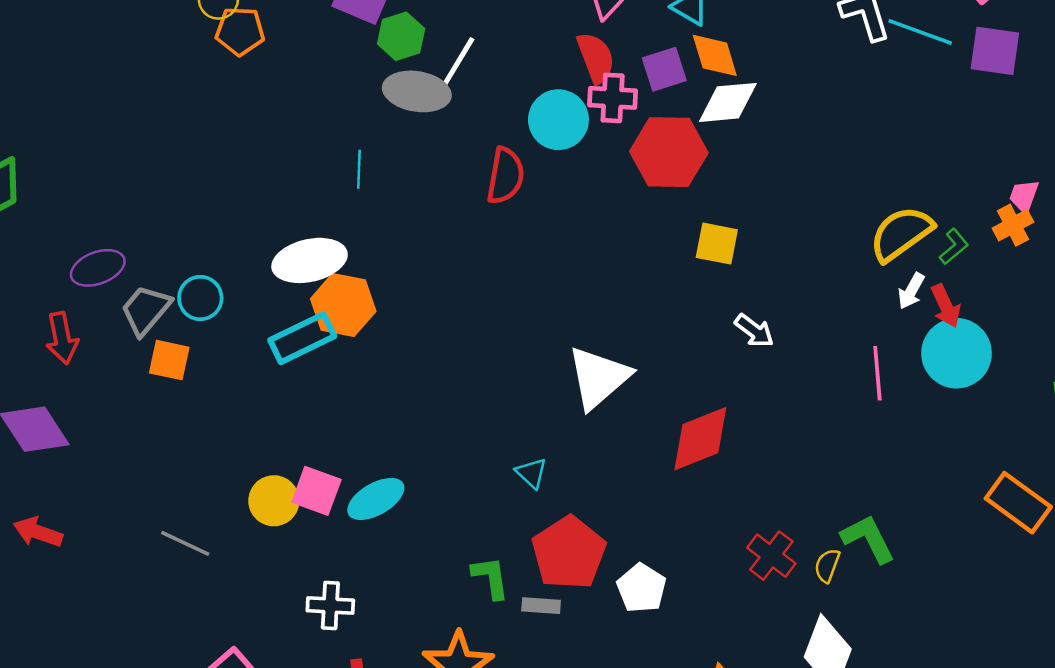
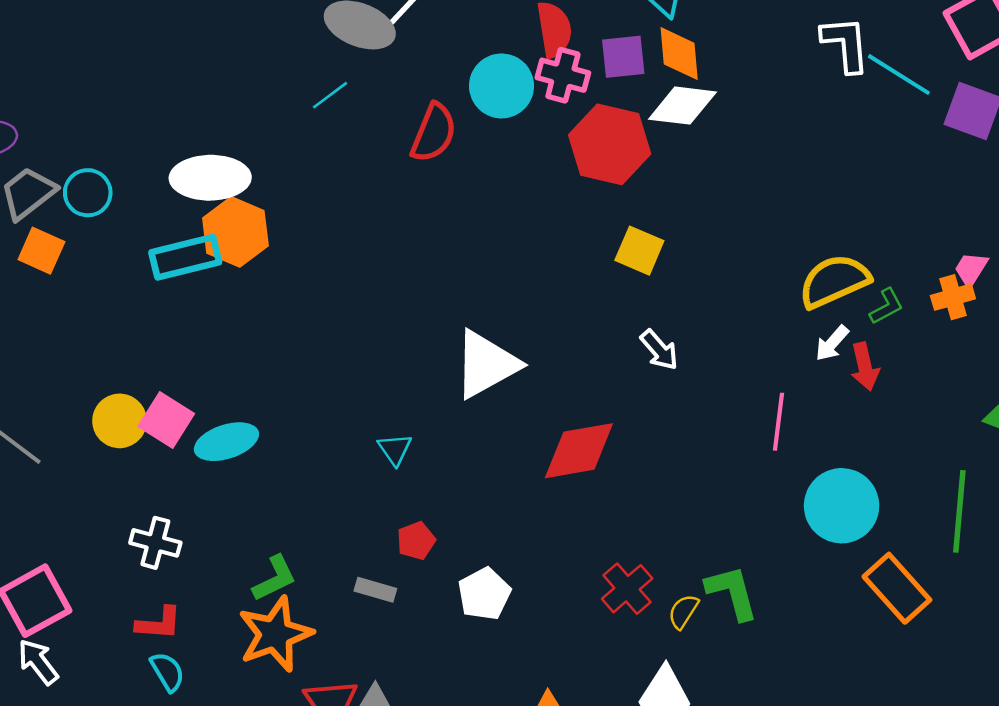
cyan line: (359, 169) -> (330, 95), moved, turned 39
cyan circle: (957, 353) -> (842, 506), moved
red pentagon: (569, 553) -> (416, 541), size x0.5
green L-shape: (491, 578) -> (275, 578), moved, turned 60

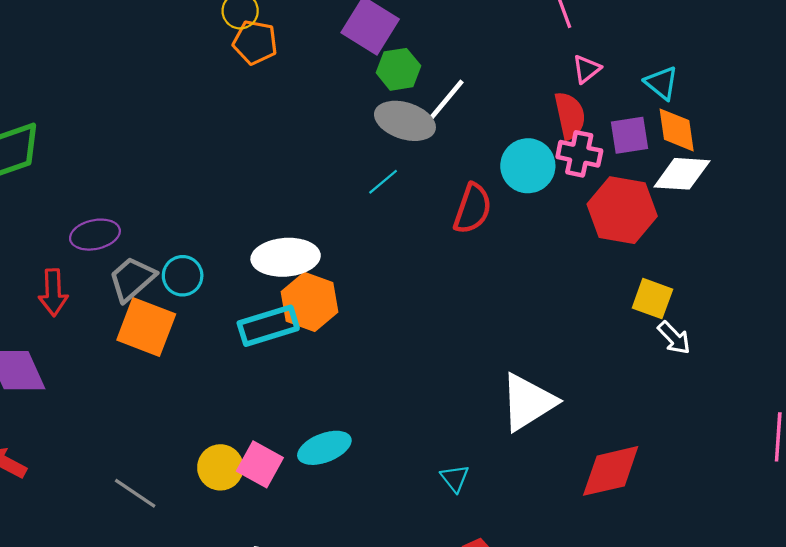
orange square: (41, 251) -> (146, 327), size x1.5
white arrow: (659, 350) -> (674, 338), moved
cyan ellipse: (226, 442) -> (324, 448), moved

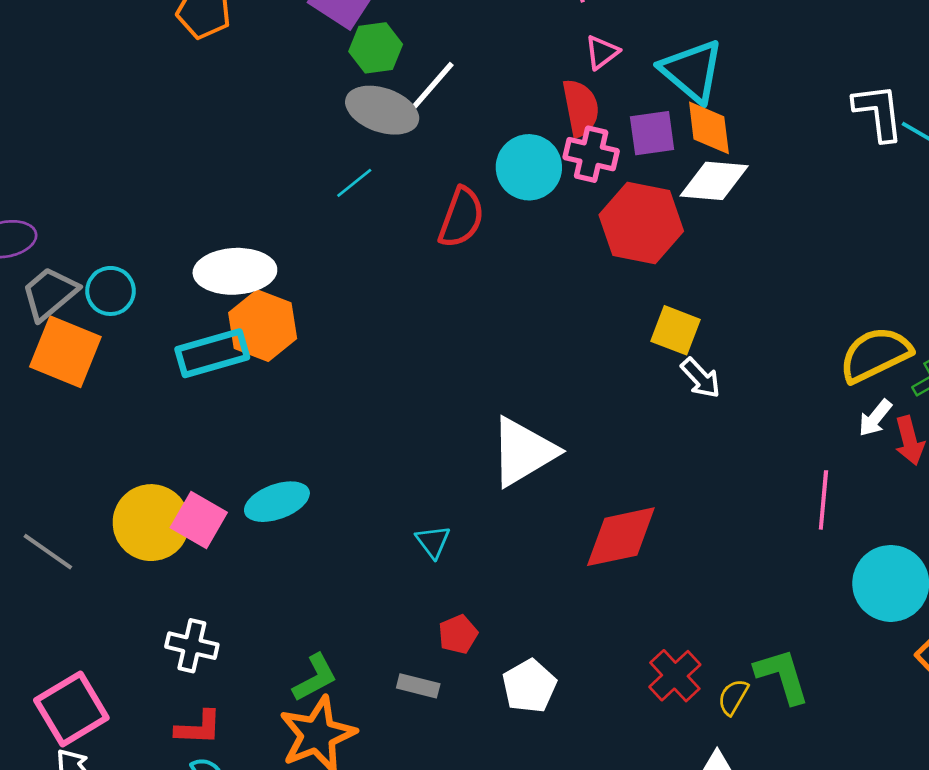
cyan triangle: (661, 83) -> (692, 71), size x1.6
yellow circle: (220, 467) -> (151, 523), size x1.4

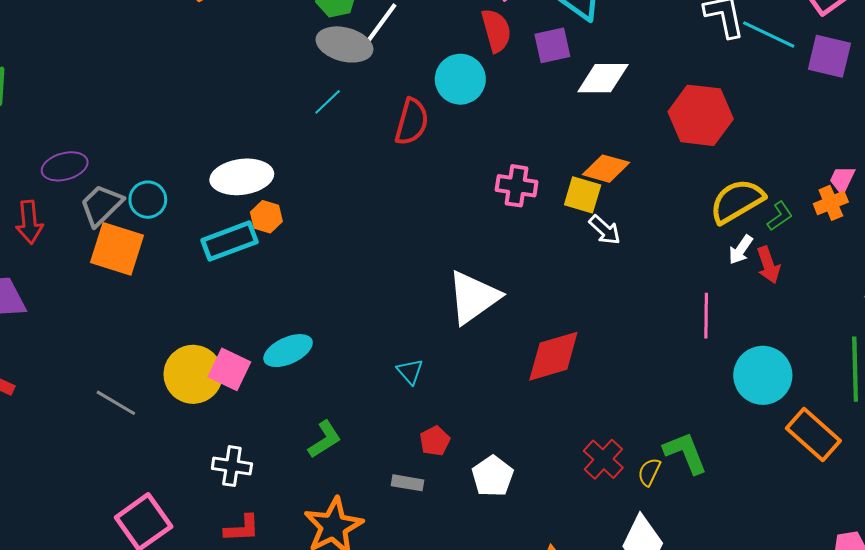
orange diamond: (709, 128) -> (606, 169), moved, turned -63
pink cross: (591, 154) -> (517, 186), moved
red hexagon: (641, 223) -> (701, 115), moved
orange hexagon: (263, 326) -> (266, 217), size x0.6
green L-shape: (315, 678) -> (325, 439), moved

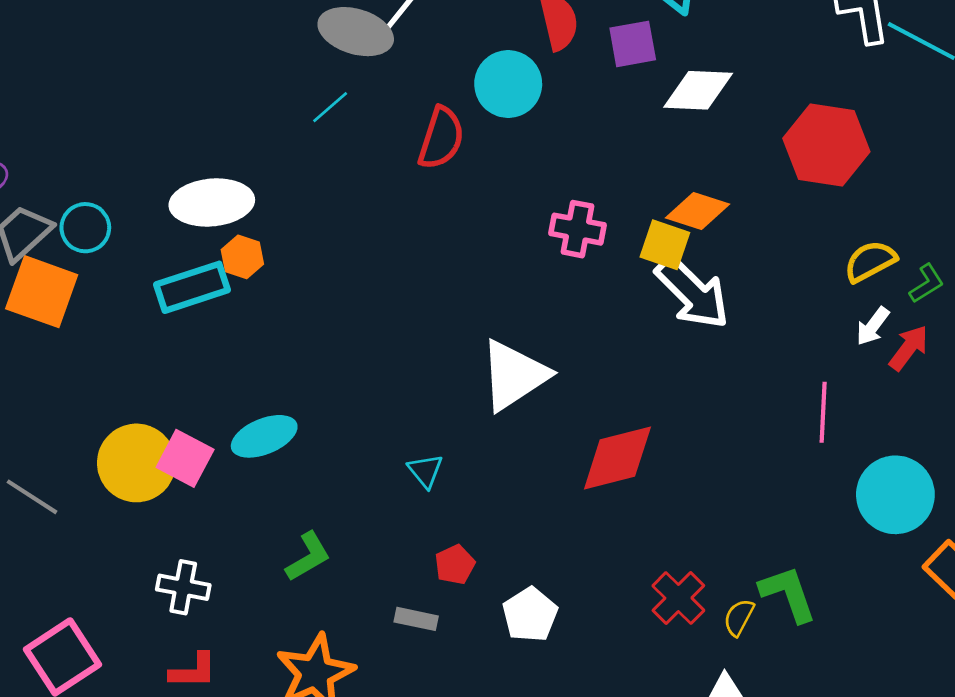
yellow semicircle: (737, 201) -> (870, 261), size x0.7
white arrow: (605, 230) -> (692, 292), size x1.8
red arrow: (768, 265) -> (909, 348), turned -126

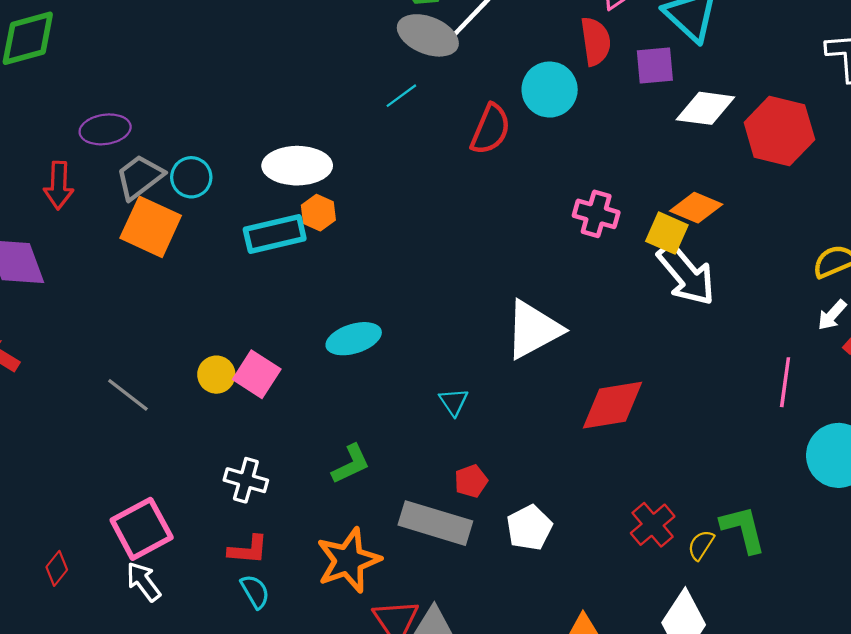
red hexagon: (826, 145) -> (779, 131), moved
cyan ellipse: (264, 436) -> (354, 339), moved
yellow circle: (136, 463) -> (216, 375), size x0.6
gray rectangle: (416, 619) -> (435, 523), size x2.0

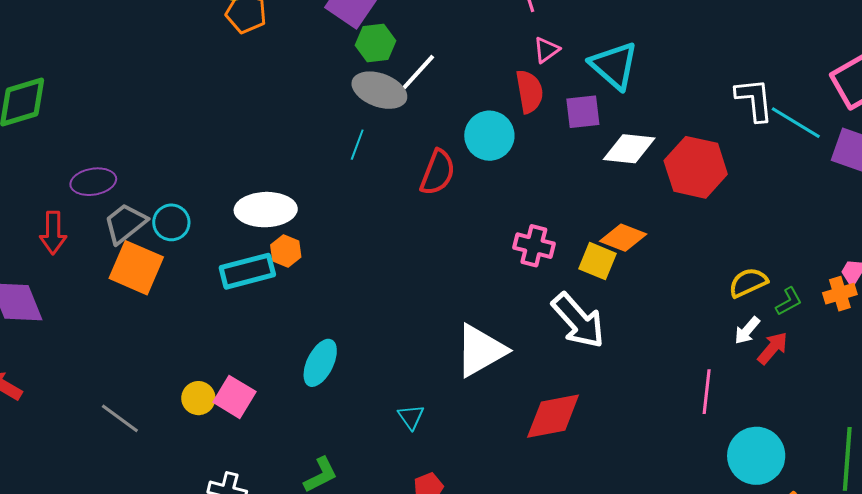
cyan line: (401, 96) -> (357, 145), turned -32
white arrow: (686, 274) -> (578, 321), moved
cyan ellipse: (354, 339) -> (320, 363), turned -45

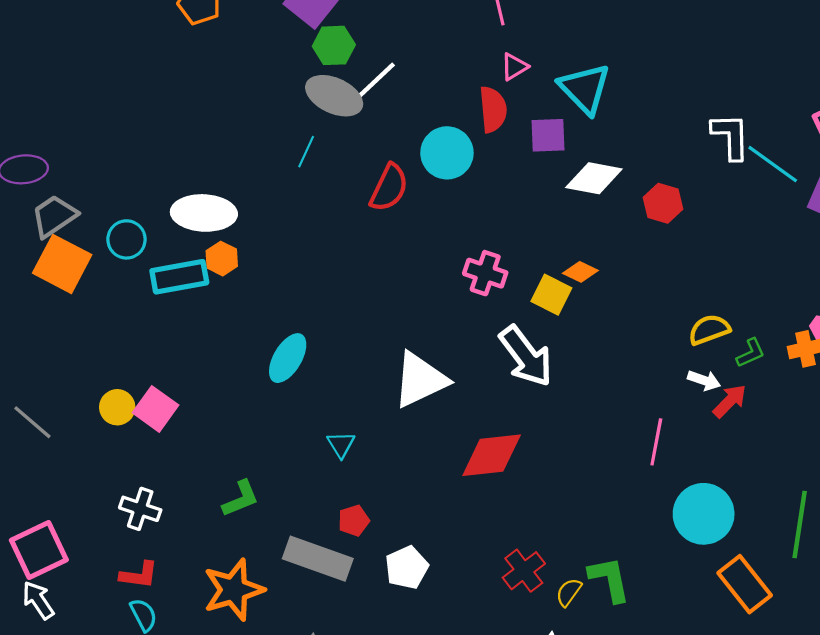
red hexagon: (696, 167) -> (663, 203), size x0.6
cyan circle: (171, 222) -> (126, 239), moved
orange diamond: (623, 238) -> (580, 272), size x0.7
white arrow: (747, 331) -> (704, 380), turned -116
cyan ellipse: (320, 363) -> (288, 358), moved

